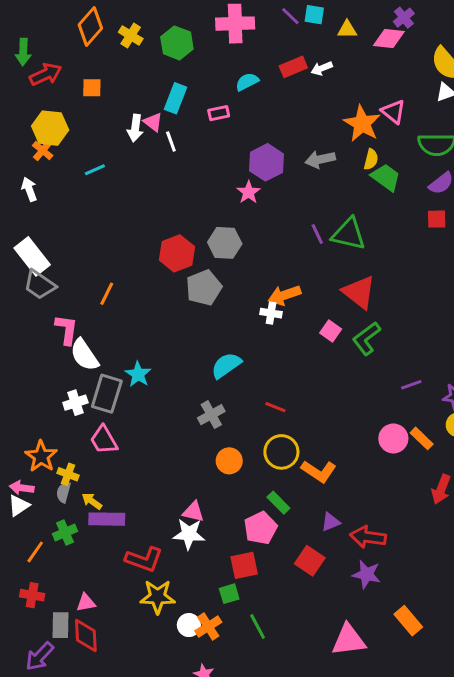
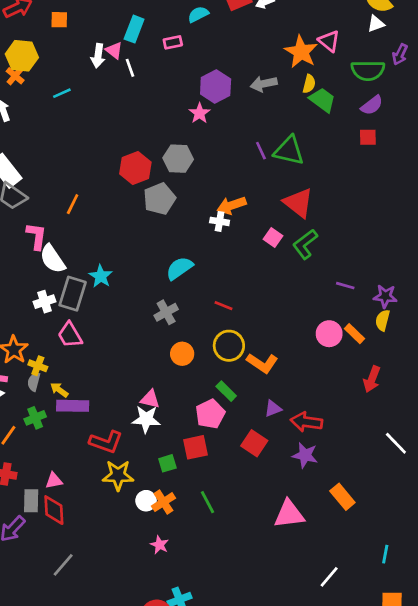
purple line: (411, 385) -> (345, 286), turned 36
green square: (229, 594) -> (167, 463), moved

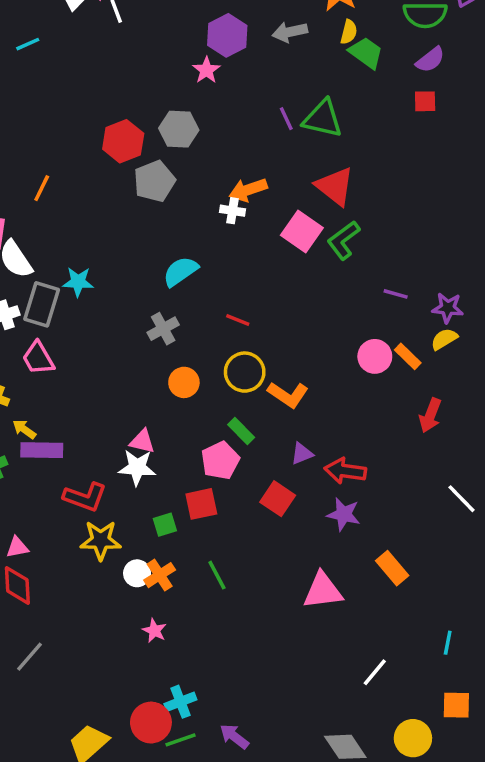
pink square: (273, 237) -> (302, 231), size x1.6
cyan star: (101, 276) -> (78, 282), turned -30
yellow semicircle: (383, 320) -> (444, 339), turned 45

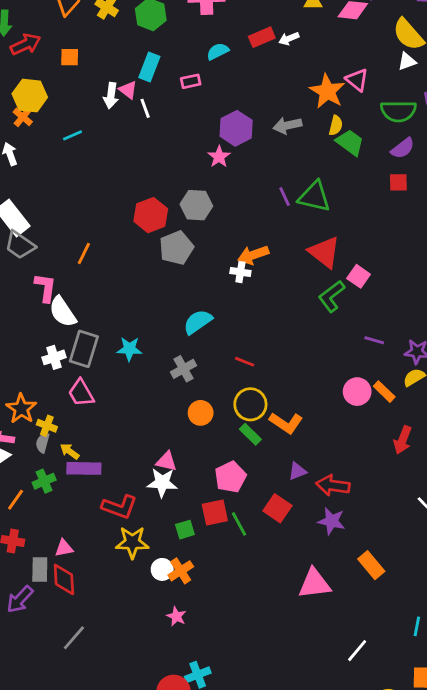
pink square: (302, 231) -> (359, 276), moved, size x0.7
cyan star: (78, 282) -> (129, 349), moved
green rectangle: (241, 431) -> (250, 434), moved
green line: (217, 575) -> (239, 524), moved

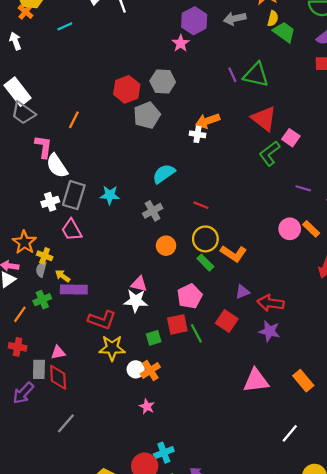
orange rectangle: (371, 565) -> (303, 381), moved

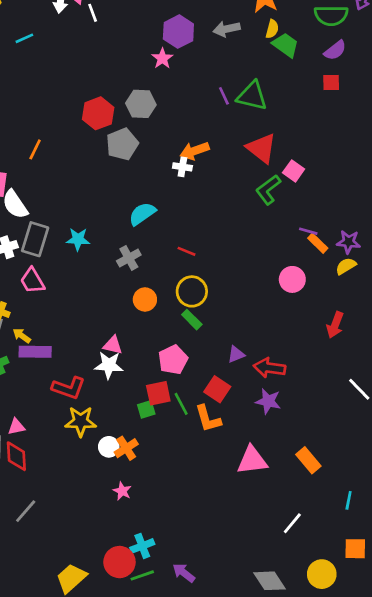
orange rectangle: (311, 229) -> (318, 243), moved
orange L-shape: (234, 254) -> (208, 419), moved, turned 40
green square: (154, 338) -> (146, 409), moved

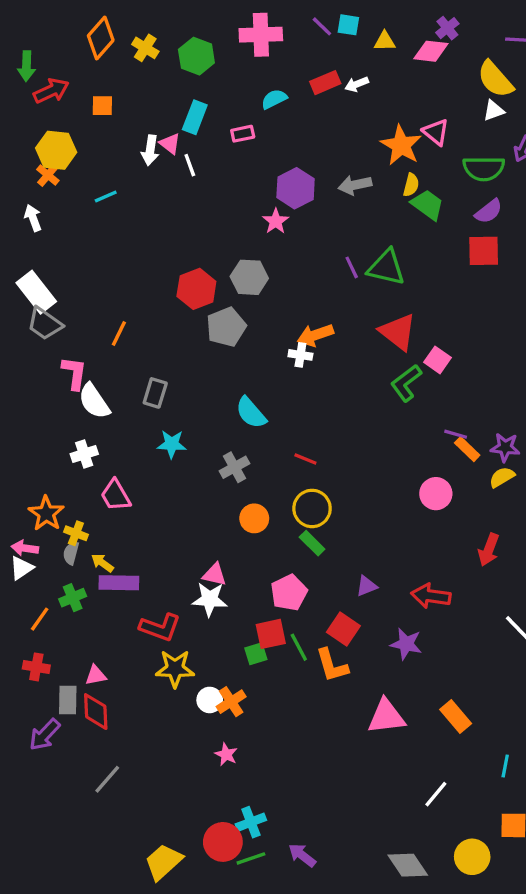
red square: (331, 82) -> (484, 251), size x1.5
cyan semicircle: (142, 214) -> (251, 413), turned -96
gray rectangle: (35, 239) -> (155, 393), moved, size x0.7
red arrow: (270, 368) -> (431, 596), moved

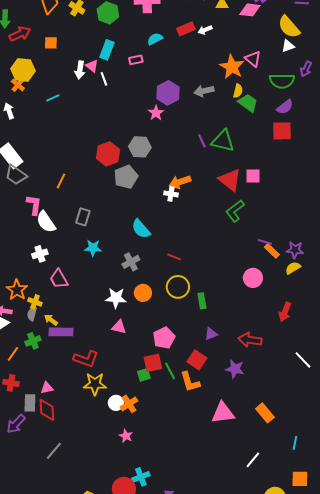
pink square: (437, 360) -> (253, 176), moved, turned -35
green rectangle: (312, 543) -> (202, 301), moved, turned 35
white star: (210, 599) -> (116, 298), moved

